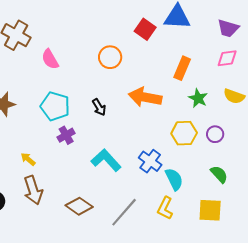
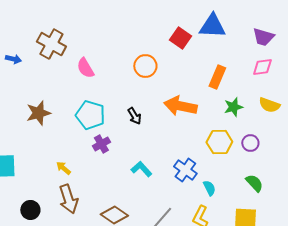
green star: (198, 98) -> (233, 107), turned 30
cyan L-shape: (106, 160) -> (141, 169), size x0.7
cyan semicircle: (174, 179) -> (209, 188), size x0.7

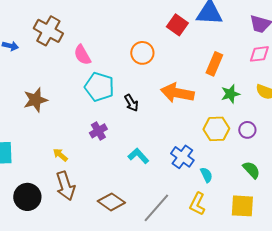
cyan pentagon: (90, 115) -> (99, 87), moved
black circle: (30, 210) -> (27, 197), size x1.4

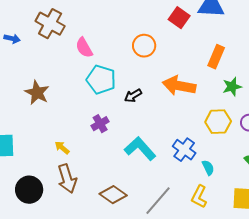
brown star: (35, 100) -> (37, 93), turned -30
black arrow: (131, 103) -> (133, 96), turned 90
cyan L-shape: (138, 156) -> (140, 149), size x1.5

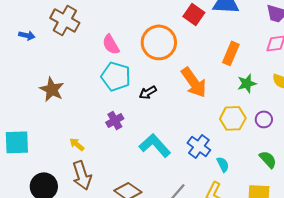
orange circle: (144, 46) -> (159, 42), size x1.5
pink semicircle: (84, 48) -> (111, 44), moved
orange arrow: (179, 86) -> (194, 82), turned -136

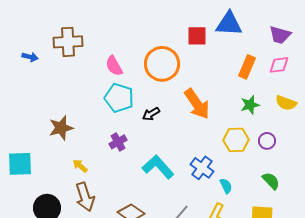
red square: (194, 14) -> (197, 36), turned -35
brown cross: (65, 20) -> (68, 42), turned -32
orange rectangle: (231, 53) -> (247, 67), moved
brown star: (52, 89) -> (61, 128), moved, turned 30

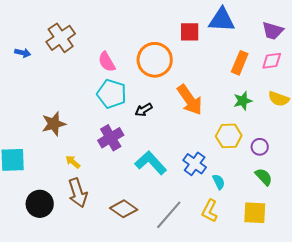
brown cross: (68, 42) -> (61, 38), turned -32
purple circle: (267, 141) -> (260, 147), moved
purple cross: (118, 142) -> (111, 138), size x1.4

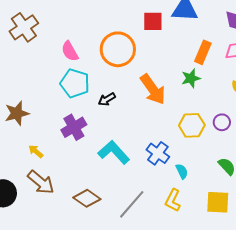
green star: (243, 101) -> (191, 78), moved
purple circle: (260, 147) -> (222, 122), moved
brown arrow: (78, 193) -> (41, 182), turned -32

